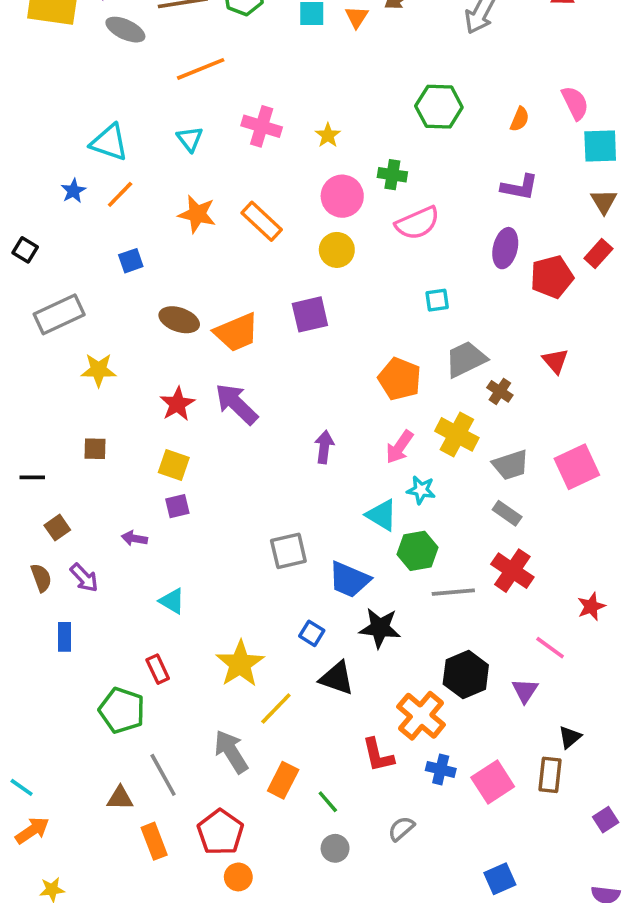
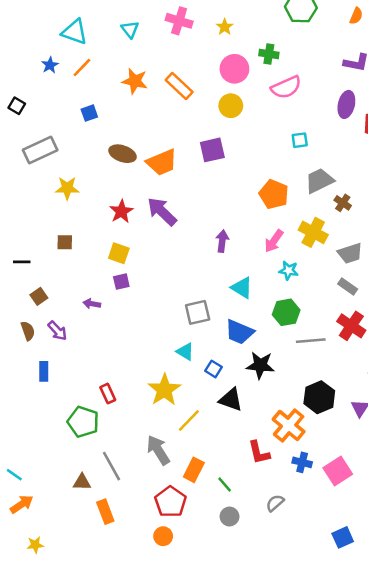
cyan triangle: (382, 515) -> (242, 288), moved
cyan triangle: (172, 601) -> (185, 352), moved
red pentagon: (220, 832) -> (170, 502), moved

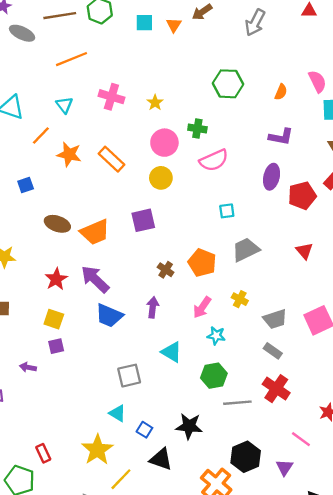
orange line: (82, 68) -> (41, 136), moved
brown cross: (343, 203) -> (166, 270), moved
yellow cross: (313, 232) -> (240, 299), size x0.6
blue trapezoid: (239, 332) -> (109, 316), moved

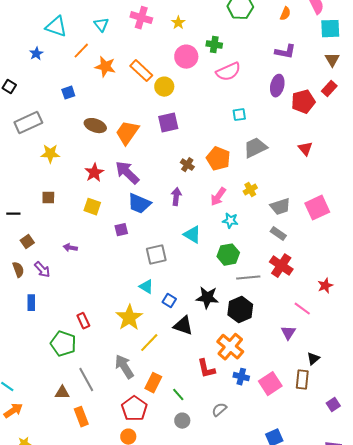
yellow circle: (161, 178) -> (164, 87), moved
orange trapezoid: (95, 232) -> (127, 133), turned 148
yellow cross: (240, 299) -> (250, 190), turned 32
purple square: (56, 346) -> (121, 230), moved
black hexagon: (246, 457) -> (240, 310), moved

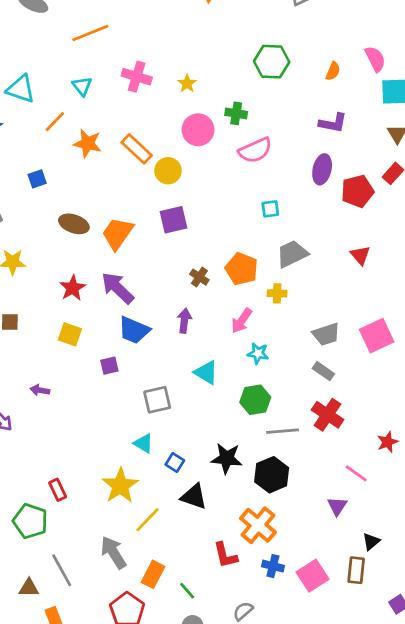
yellow cross: (250, 190) -> (277, 293), moved, turned 32

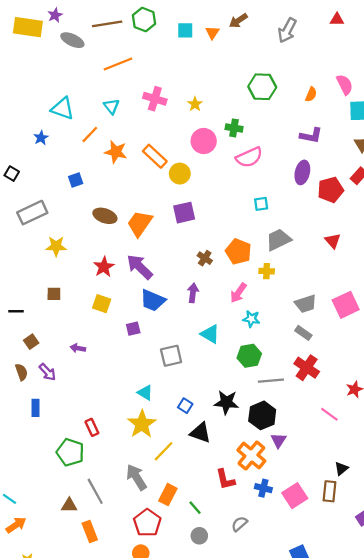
cyan triangle: (143, 443) -> (145, 393), moved
purple triangle: (337, 506) -> (278, 440), moved

